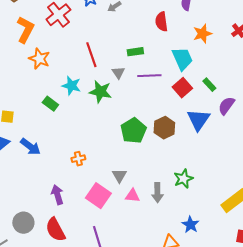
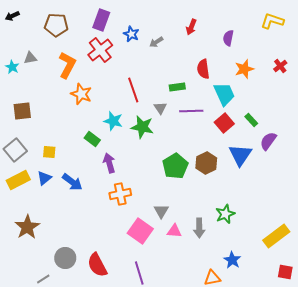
red semicircle: (161, 22) -> (203, 69), moved
orange cross: (78, 159) -> (120, 194), size x1.5
purple arrow: (57, 195) -> (109, 163), moved

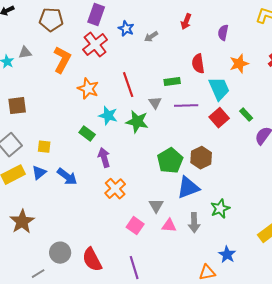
orange star: (81, 94) -> (88, 89), moved
blue triangle: (240, 155) -> (188, 188), moved, turned 35
orange cross: (120, 194) -> (115, 189), turned -30
pink square: (140, 231) -> (135, 226), size x0.7

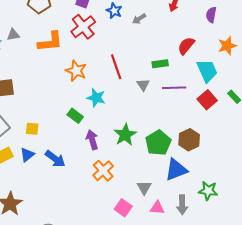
orange L-shape: (62, 60) -> (50, 42), turned 56
red semicircle: (198, 64) -> (186, 46), turned 48
green star: (137, 122) -> (125, 135), moved, turned 30
green star: (220, 209) -> (208, 191), turned 30

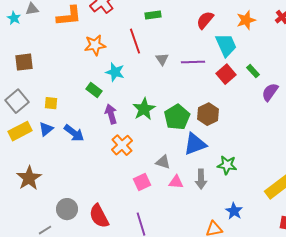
green rectangle: (160, 64) -> (153, 15), moved
orange star: (76, 71) -> (95, 45), turned -30
gray triangle: (144, 188) -> (163, 162), turned -42
pink square: (123, 208) -> (142, 182), turned 30

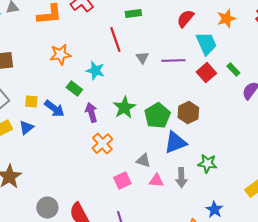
orange star: (95, 45) -> (60, 55), moved
blue arrow: (74, 133) -> (54, 109), moved

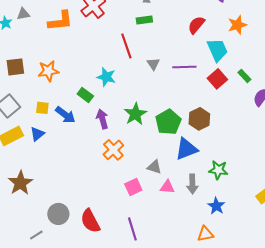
orange star: (60, 55) -> (48, 71), moved
blue star: (214, 210) -> (216, 206), moved

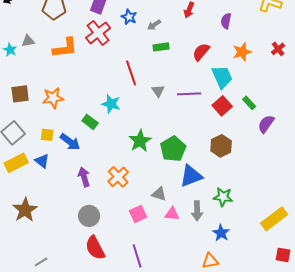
green rectangle: (144, 20) -> (161, 47), moved
purple arrow: (102, 119) -> (84, 177), moved
brown hexagon: (199, 119) -> (221, 146), moved
blue triangle: (37, 134) -> (42, 161), turned -42
gray circle: (58, 214) -> (89, 216), moved

